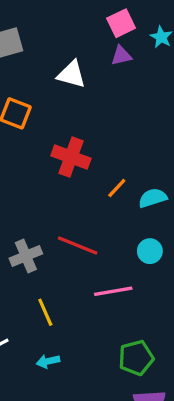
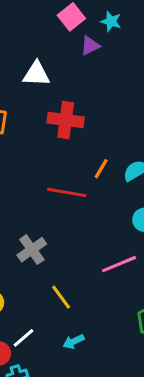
purple triangle: (121, 56) -> (90, 46), moved
red cross: (71, 157) -> (66, 120), moved
red line: (78, 246) -> (67, 192), moved

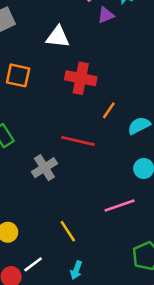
orange line: (101, 169) -> (109, 110), moved
gray cross: (32, 250) -> (44, 168), moved
cyan arrow: (74, 342) -> (76, 270), turned -48

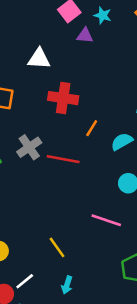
purple triangle: (106, 15) -> (85, 36), turned 30
gray cross: (44, 168) -> (29, 147), moved
pink line: (120, 205) -> (106, 220), turned 40

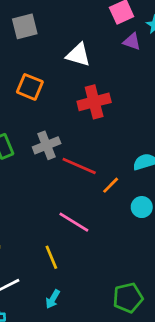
red cross: (63, 98) -> (94, 102), turned -36
orange line: (92, 128) -> (111, 185), moved
pink line: (106, 220) -> (74, 222), moved

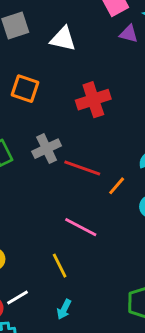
white triangle: (78, 55) -> (63, 39), moved

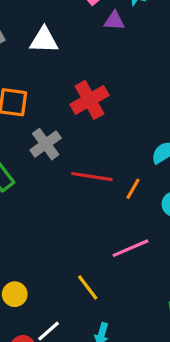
gray cross: (47, 149) -> (46, 144), moved
pink line: (81, 227) -> (131, 248), moved, turned -40

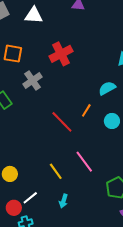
red line: (92, 177) -> (62, 122), moved, turned 35
pink line: (131, 248) -> (84, 162), moved, turned 75

